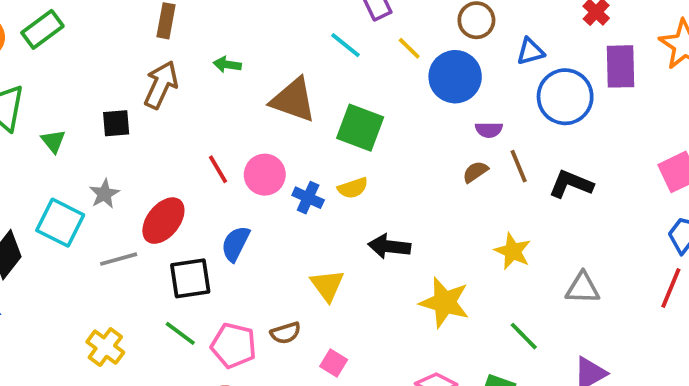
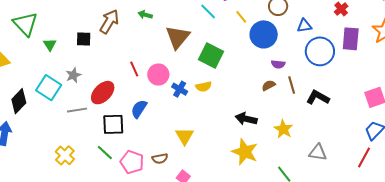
brown triangle: (293, 100) -> (178, 37), turned 44
black arrow: (389, 246) -> (246, 119), moved

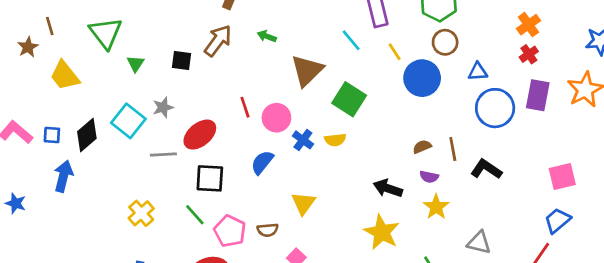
purple semicircle: (278, 64) -> (429, 177), moved
blue semicircle: (139, 109) -> (262, 162), moved

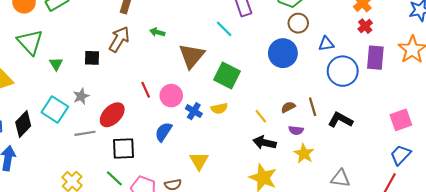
yellow line: (395, 52) -> (261, 116), moved

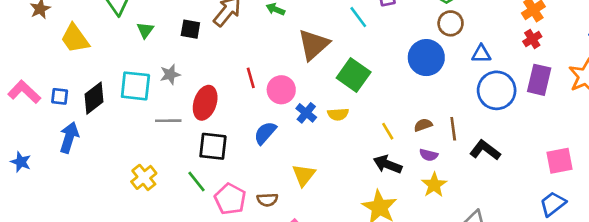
cyan square: (55, 110) -> (135, 86), turned -35
red ellipse: (112, 115) -> (205, 103), turned -35

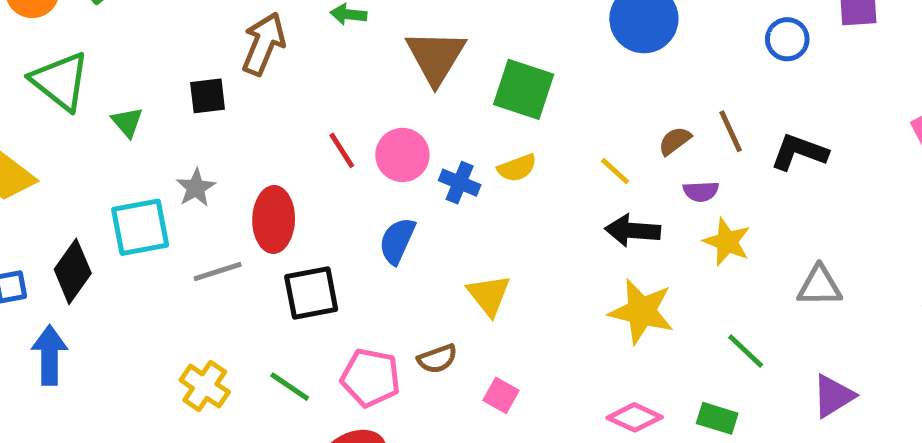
blue circle: (497, 90) -> (787, 39), size x0.6
green line: (197, 181) -> (290, 387), moved

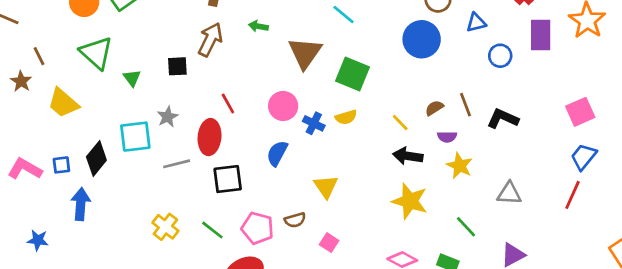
red line: (342, 150) -> (228, 104), moved

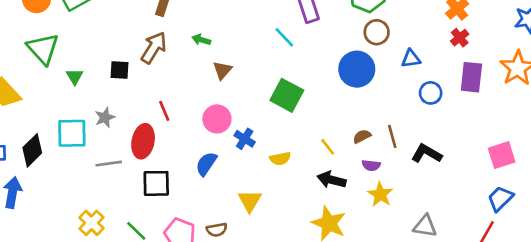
brown triangle: (305, 53) -> (222, 70), moved, size x0.6
yellow semicircle: (346, 117) -> (280, 159), moved

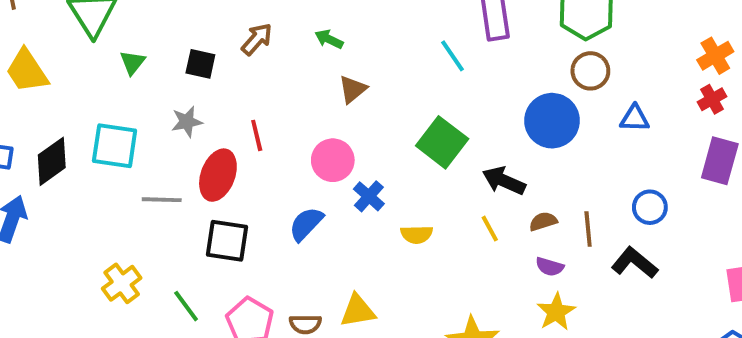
brown arrow: (154, 48) -> (257, 39), size x0.7
blue circle: (431, 93) -> (650, 207), moved
gray star: (105, 117) -> (187, 122), moved
black arrow: (332, 180) -> (504, 181), moved
yellow triangle: (250, 201) -> (358, 311), moved, turned 40

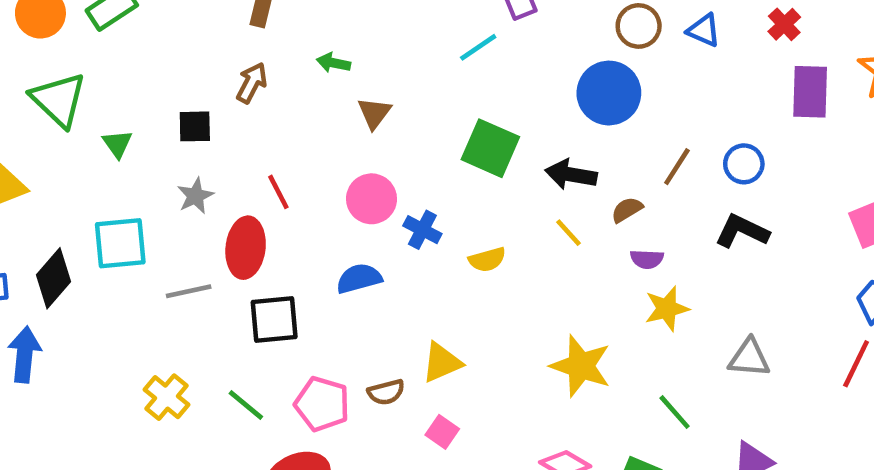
cyan line: (453, 56) -> (478, 47), turned -76
blue triangle: (635, 118) -> (704, 30), moved, turned 36
blue semicircle: (306, 224) -> (359, 278), turned 45
brown line: (588, 229) -> (677, 167), moved, turned 52
yellow star: (556, 312) -> (667, 309), turned 30

